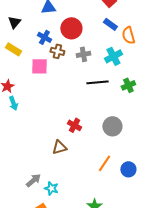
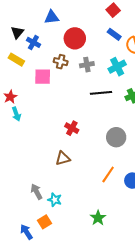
blue cross: (44, 37) -> (33, 42), moved
red cross: (74, 125) -> (72, 128), moved
gray arrow: (33, 180) -> (36, 192), turned -77

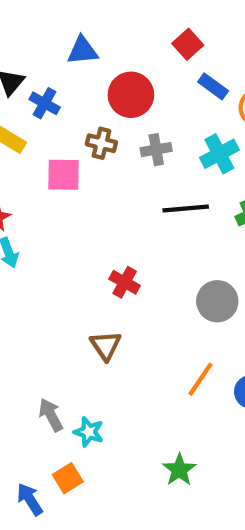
red square: (113, 10) -> (188, 44), moved
brown triangle: (63, 158) -> (106, 345), turned -49

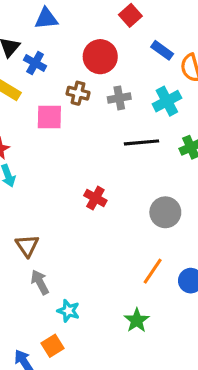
red square: (188, 44) -> (130, 15), moved
blue triangle: (82, 51) -> (46, 19), moved
brown triangle: (106, 345) -> (27, 246), moved
gray arrow: (51, 415) -> (40, 282), moved
green star: (179, 470) -> (137, 320), moved

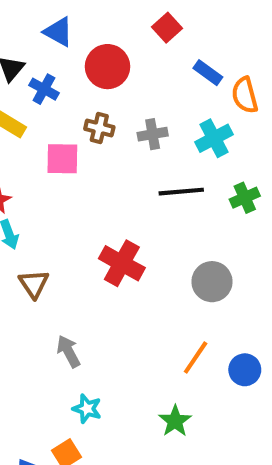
blue triangle: (46, 19) -> (58, 32), turned 35
red circle: (100, 57) -> (108, 67), moved
red cross: (95, 198) -> (122, 263), size x1.5
brown triangle: (27, 246) -> (34, 284), moved
gray arrow: (40, 282) -> (69, 351), moved

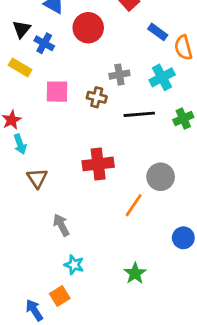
brown cross: (99, 128) -> (97, 97), moved
red cross: (122, 263) -> (98, 164), turned -36
orange line: (196, 357) -> (134, 205), moved

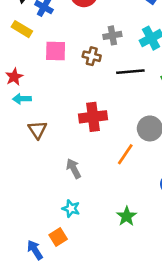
cyan arrow: (20, 144) -> (22, 99), turned 108
gray arrow: (61, 225) -> (74, 169), moved

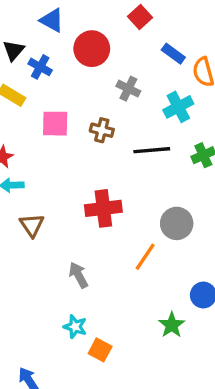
gray cross: (112, 35) -> (128, 89), moved, turned 36
green star: (127, 216) -> (172, 325), moved
orange square: (58, 237) -> (100, 350), moved, turned -30

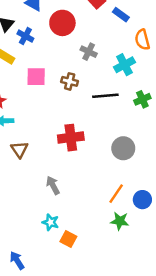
blue rectangle: (173, 54) -> (121, 15), moved
orange line: (145, 257) -> (116, 194), moved
green star: (172, 325) -> (120, 221), turned -30

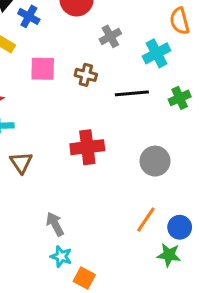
gray cross: (89, 52) -> (110, 36), turned 35
gray arrow: (53, 185) -> (55, 224), moved
green star: (120, 221) -> (169, 255), moved

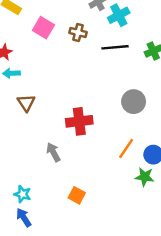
cyan cross: (157, 53) -> (119, 15), moved
pink square: (43, 69) -> (43, 28), turned 30
red cross: (87, 147) -> (79, 121), moved
cyan star: (61, 256) -> (23, 194), moved

